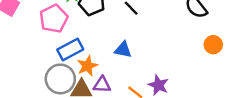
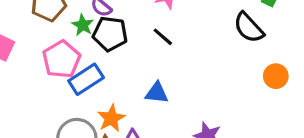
blue rectangle: (70, 49) -> (86, 79), moved

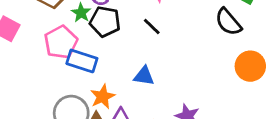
orange circle: (276, 76) -> (250, 66), size x1.4
blue rectangle: (86, 79) -> (82, 61), turned 48

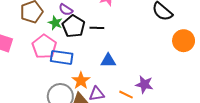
black pentagon: (105, 22) -> (74, 26), turned 30
black line: (152, 27) -> (97, 28), moved, turned -32

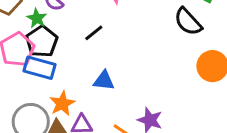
black pentagon: (74, 26) -> (42, 41), moved
black line: (97, 28) -> (94, 33), turned -48

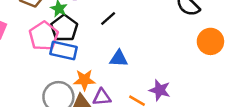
orange star: (62, 103) -> (84, 80), turned 30

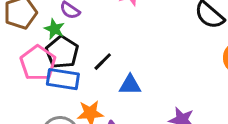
black line: (108, 18) -> (103, 62), moved

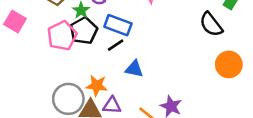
blue rectangle: (63, 79) -> (118, 25), moved

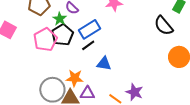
blue rectangle: (118, 25) -> (90, 29), turned -50

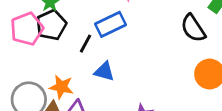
blue rectangle: (90, 29) -> (111, 24), moved
black line: (88, 45) -> (85, 44), turned -32

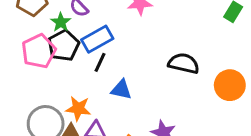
blue rectangle: (111, 24) -> (97, 39), moved
black semicircle: (193, 28) -> (184, 63), moved, turned 140

